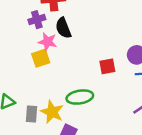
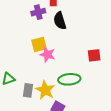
pink star: (48, 42) -> (47, 54), moved

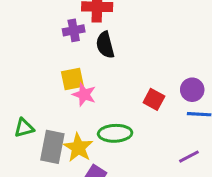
red square: (94, 55) -> (154, 99), turned 32
gray rectangle: (28, 90) -> (52, 147), size x1.5

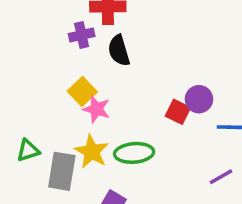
yellow square: (72, 79) -> (82, 92), turned -30
purple circle: (192, 90) -> (199, 99), moved
yellow star: (78, 148) -> (92, 152), moved

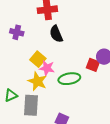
purple cross: (82, 35) -> (17, 32), moved, turned 32
yellow star: (92, 152) -> (37, 81), moved
green ellipse: (134, 153) -> (69, 79), moved

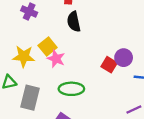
green ellipse: (69, 79) -> (71, 89), moved
yellow star: (37, 81) -> (24, 56), moved, turned -30

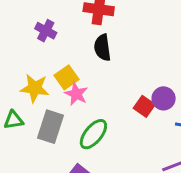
green ellipse: (71, 89) -> (93, 134), turned -55
gray rectangle: (30, 98) -> (51, 127), moved

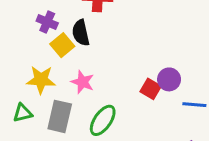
black semicircle: (102, 48) -> (81, 33), moved
yellow square: (66, 77) -> (62, 45), moved

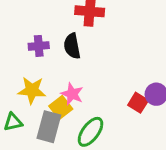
purple cross: (47, 22) -> (39, 46), moved, turned -30
yellow square: (62, 45) -> (61, 107), moved

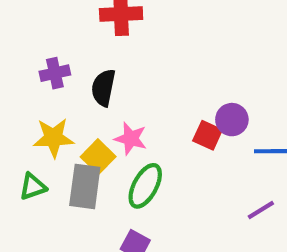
black semicircle: (72, 46) -> (103, 88), moved, turned 30
pink star: (72, 94) -> (131, 139), moved

